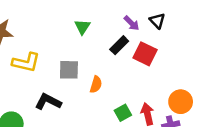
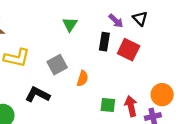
black rectangle: (119, 45) -> (104, 42), turned -36
gray square: (69, 70) -> (57, 65), turned -30
green square: (123, 113) -> (108, 105), turned 35

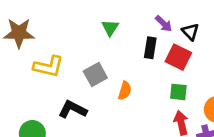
black triangle: (140, 19) -> (190, 32), moved
green square: (108, 105) -> (178, 92), moved

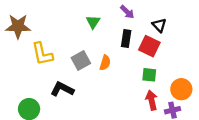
purple arrow: (164, 24) -> (127, 12), moved
yellow L-shape: (48, 67) -> (42, 54), turned 65
orange semicircle: (125, 91) -> (105, 63), moved

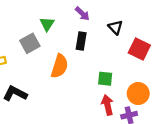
red square: (149, 46) -> (139, 49), moved
gray square: (81, 61) -> (30, 43), moved
orange semicircle: (105, 63) -> (60, 66), size x1.5

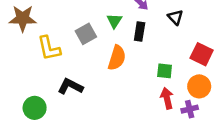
green triangle: (47, 24) -> (114, 21), moved
red square: (139, 49) -> (202, 54), moved

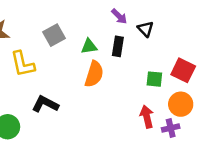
black triangle: (175, 17) -> (146, 29), moved
green triangle: (114, 21) -> (89, 46), moved, turned 49
gray square: (86, 34) -> (54, 35), moved
green square: (165, 71) -> (154, 79), moved

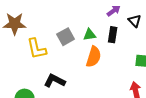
purple arrow: (119, 16) -> (114, 11), turned -80
gray square: (54, 35) -> (66, 37), moved

